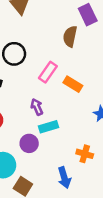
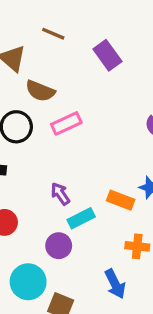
brown semicircle: (70, 36) -> (40, 91), moved, turned -70
pink rectangle: (48, 72) -> (66, 123), moved, turned 40
orange rectangle: (73, 84) -> (121, 200), moved

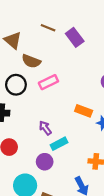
brown line: (53, 34) -> (48, 28), moved
orange rectangle: (121, 200) -> (84, 111), moved

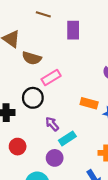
brown line: (48, 28) -> (43, 14), moved
purple rectangle: (75, 37) -> (73, 30), turned 42
black circle: (16, 85) -> (33, 98), moved

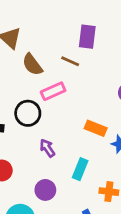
brown line: (43, 14) -> (70, 61), moved
brown semicircle: (32, 58) -> (32, 65), turned 30
cyan rectangle: (67, 138) -> (80, 169), moved, turned -42

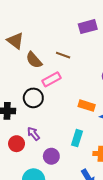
purple rectangle: (87, 37) -> (88, 27), moved, turned 72
purple arrow: (47, 148) -> (33, 134), moved

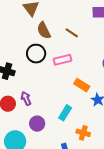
pink rectangle: (52, 79) -> (62, 60), moved
black circle: (33, 98) -> (36, 54), moved

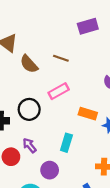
black circle: (36, 54) -> (29, 109), moved
cyan rectangle: (65, 113) -> (66, 143), moved

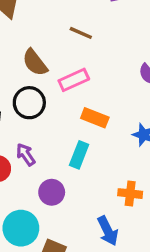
brown semicircle: (29, 64) -> (35, 63), moved
orange rectangle: (88, 114) -> (95, 118), moved

